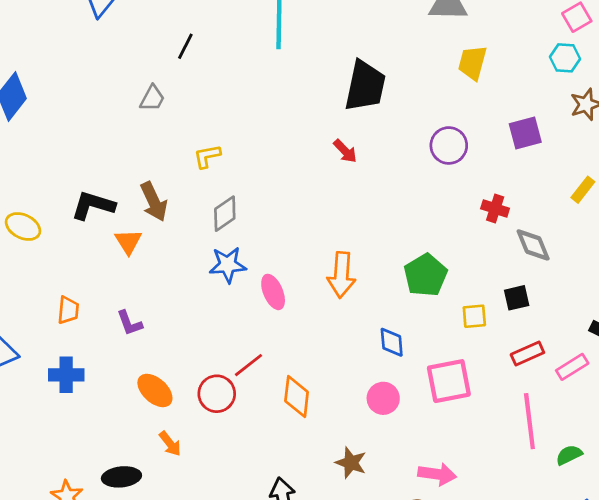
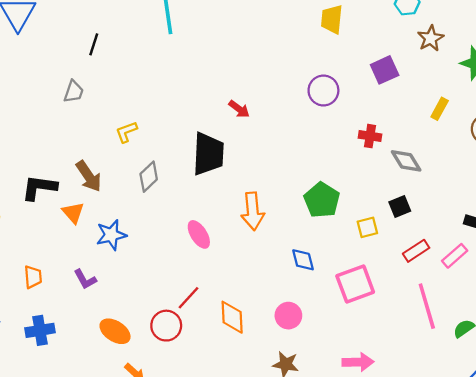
black trapezoid: (365, 86) -> (208, 154), moved
blue star: (228, 265) -> (111, 235), moved
pink circle: (383, 398) -> (288, 316), moved

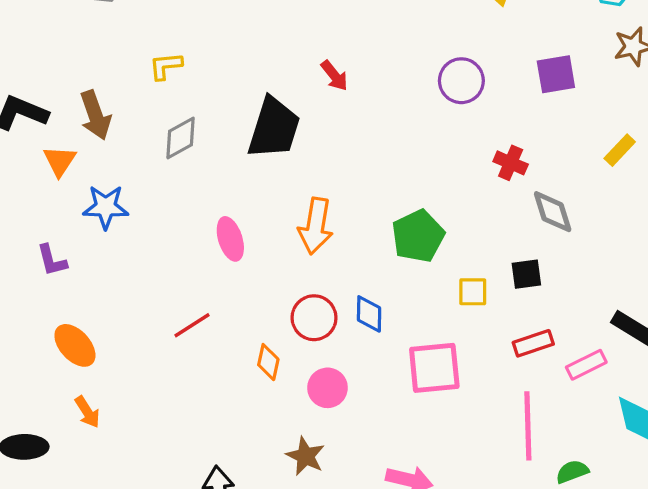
orange diamond: (232, 317) -> (268, 362), moved, size x0.7
red circle: (166, 326) -> (314, 318), moved

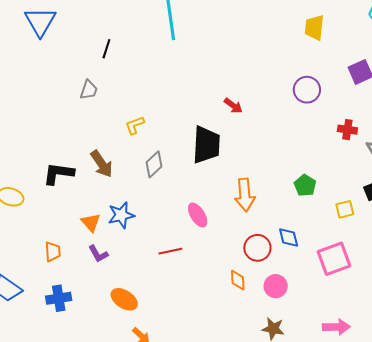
orange triangle: (60, 161) -> (91, 222), moved
green pentagon: (418, 236) -> (305, 185), size x0.7
red line: (192, 325) -> (170, 251), moved, turned 35

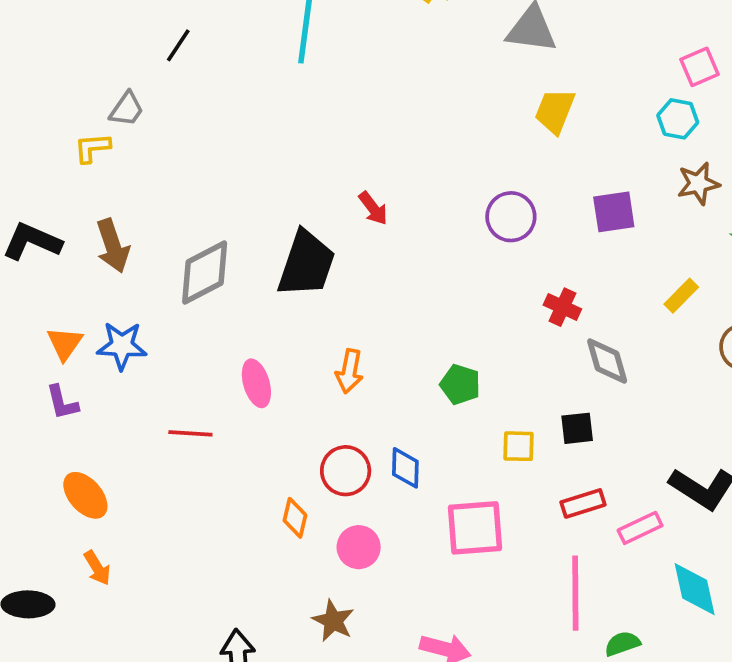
yellow L-shape: (135, 125) -> (92, 148), moved
gray diamond: (154, 164) -> (205, 273), size x1.4
green pentagon: (305, 185) -> (460, 384), turned -30
orange arrow: (245, 195) -> (349, 371), size x0.7

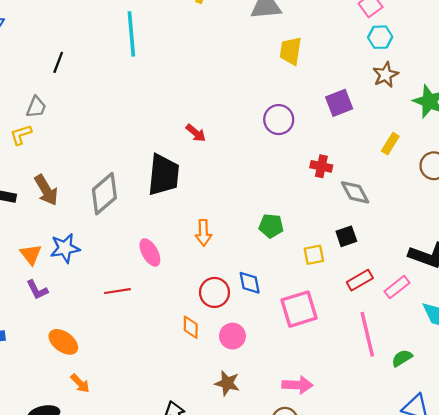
cyan hexagon: (678, 119) -> (380, 37), moved

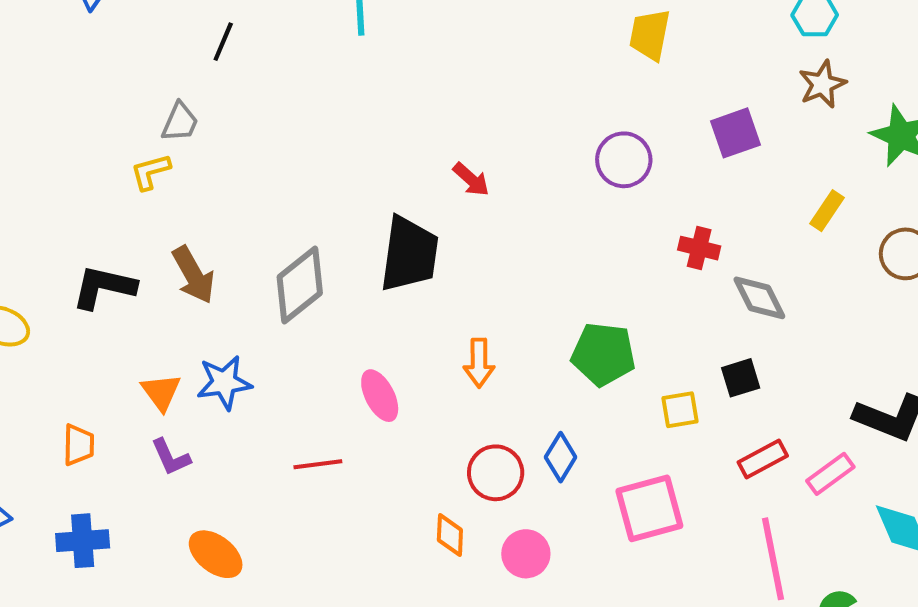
green pentagon: (271, 226) -> (603, 354), size x1.4
blue diamond: (250, 283) -> (561, 457), turned 40

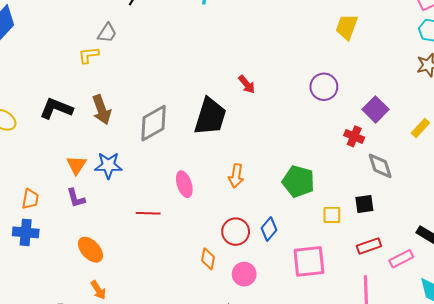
purple square: (735, 133) -> (376, 109), moved, turned -35
orange trapezoid: (79, 445) -> (30, 199), moved

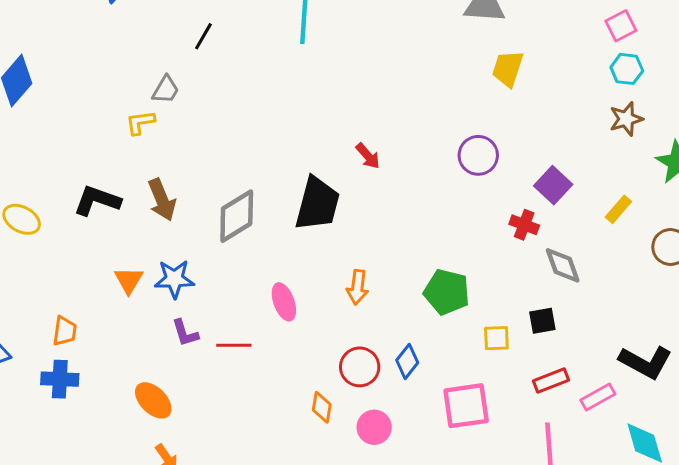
purple L-shape: (76, 198) -> (185, 333), moved

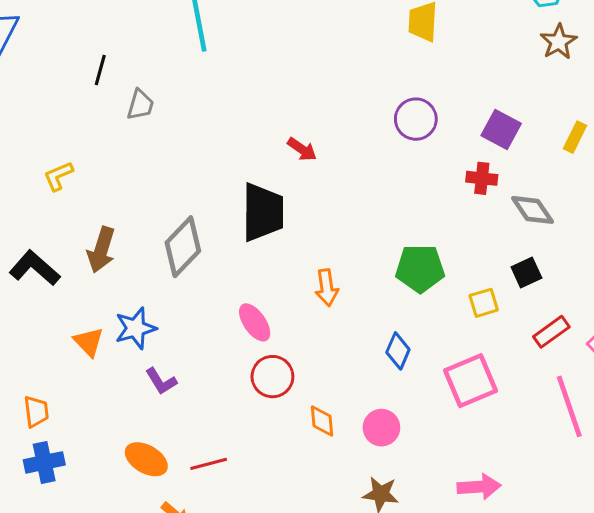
gray trapezoid: (166, 90) -> (140, 105), moved
brown arrow: (162, 200) -> (101, 250), turned 54
black L-shape: (97, 201) -> (35, 268), turned 36
red line: (234, 345) -> (209, 464), moved
red circle: (360, 367) -> (272, 377), moved

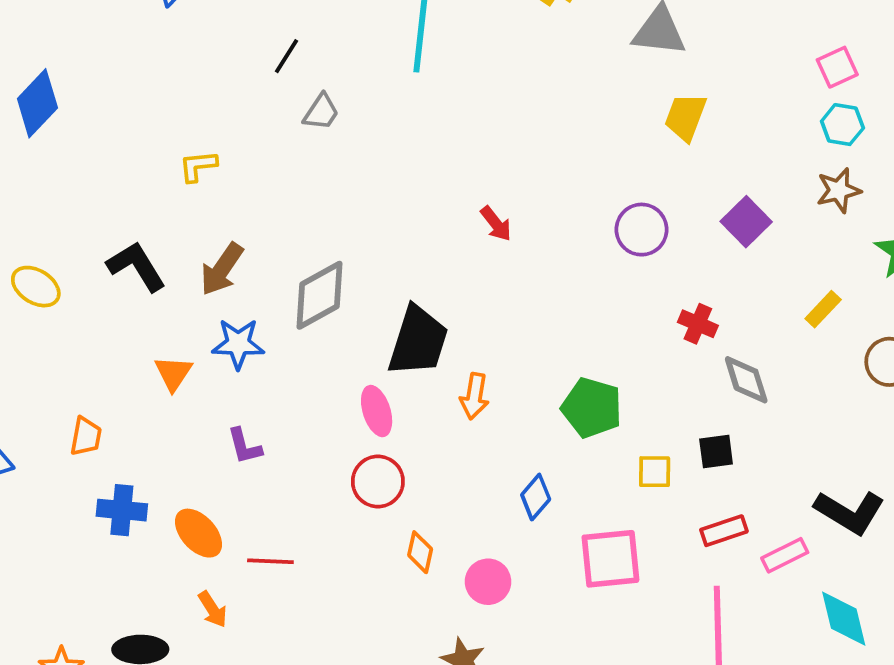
purple square: (501, 130) -> (746, 222), moved
black trapezoid: (263, 212) -> (418, 341), moved
blue star: (136, 328) -> (238, 344), moved
blue cross: (44, 462) -> (122, 510), moved

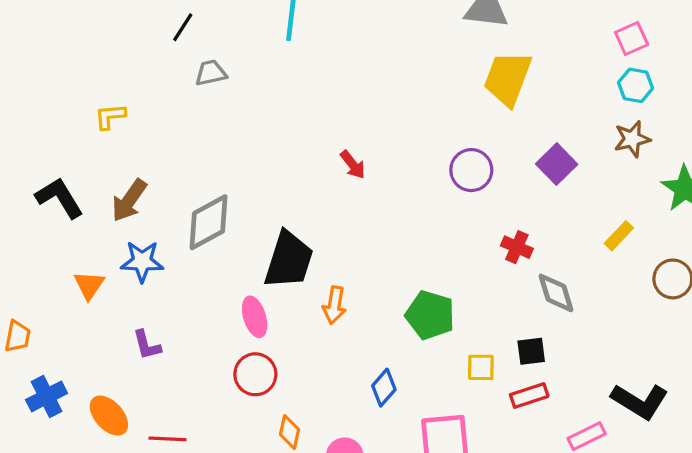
gray trapezoid: (321, 112) -> (211, 73), turned -136
yellow trapezoid: (685, 117) -> (508, 78), size x1.4
blue cross: (122, 510) -> (47, 396), turned -33
red rectangle: (724, 531) -> (529, 395), moved

